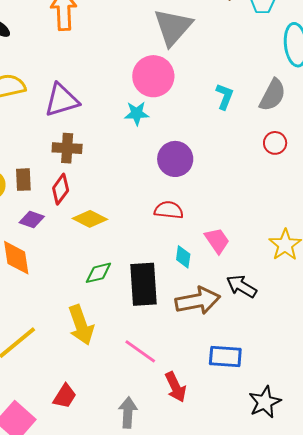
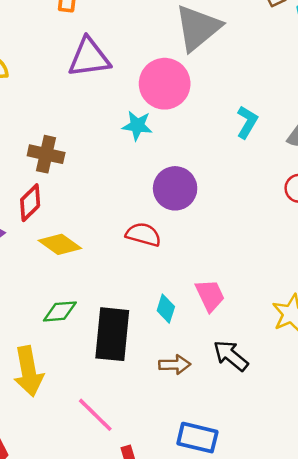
purple triangle: (62, 100) -> (89, 58), moved
red semicircle: (169, 210) -> (143, 235), moved
brown arrow: (198, 301) -> (175, 365), size x0.6

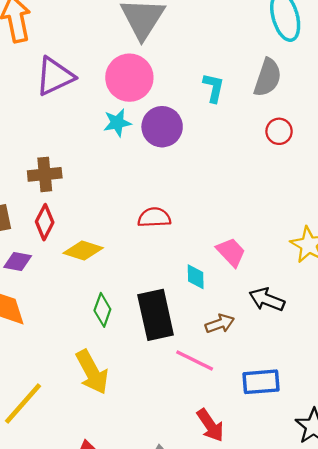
purple circle: (175, 188) -> (162, 127), moved
green diamond: (60, 311) -> (102, 310), turned -48
pink line: (95, 415) -> (195, 360), moved

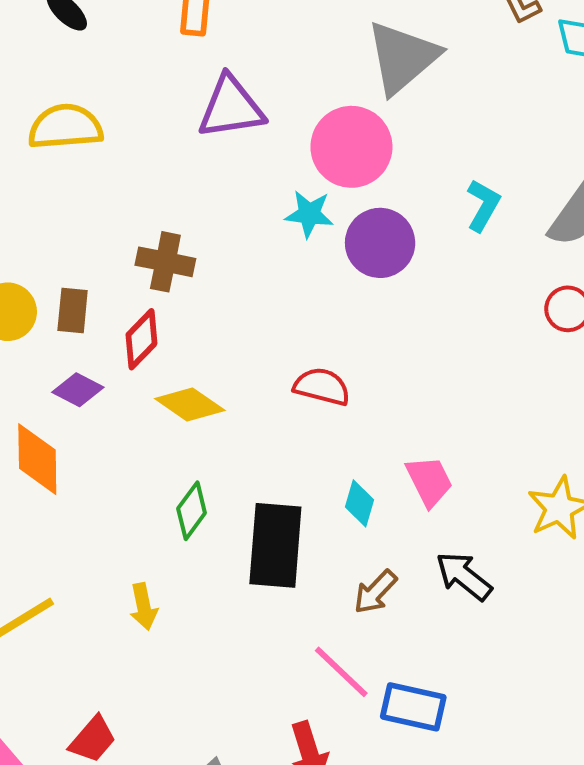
brown arrow: (220, 324) -> (375, 592), turned 136
pink line: (195, 360) -> (341, 672), moved
yellow arrow: (92, 372) -> (144, 607), size x0.6

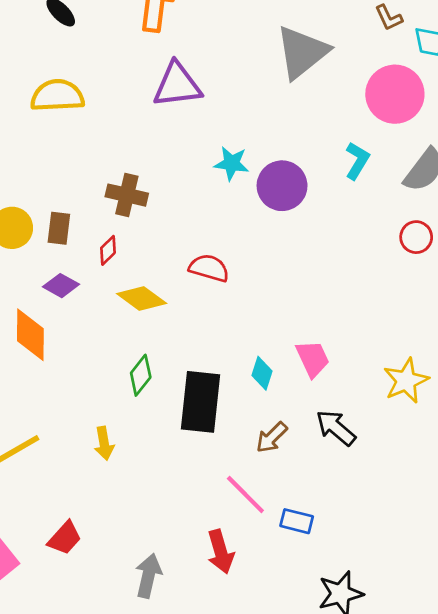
pink circle: (351, 147) -> (395, 94), moved
red diamond: (141, 339) -> (108, 250), size x0.7
red semicircle: (322, 386) -> (209, 268), moved
blue rectangle: (413, 707) -> (297, 521), size x0.7

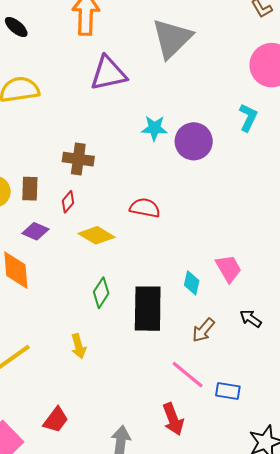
gray triangle: (302, 52) -> (172, 38), moved
black arrow: (336, 428) -> (251, 319), size x0.7

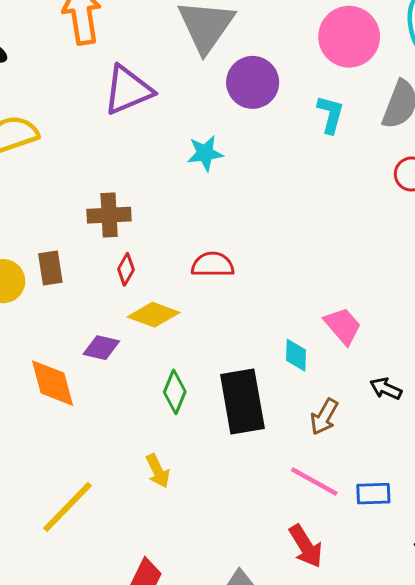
purple circle: (194, 141) -> (253, 82), moved
red diamond: (68, 202) -> (126, 269), moved
purple diamond: (35, 231) -> (101, 348), moved

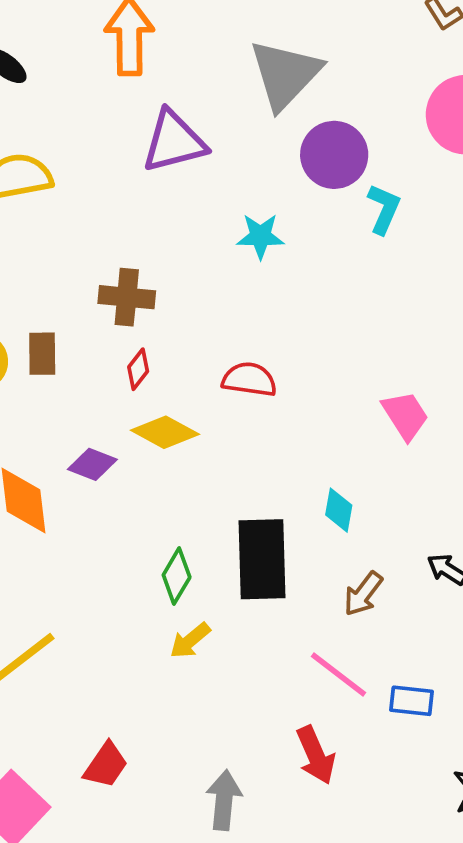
cyan L-shape: (330, 114) -> (384, 209), moved
pink trapezoid: (343, 326) -> (405, 415), moved
green diamond: (175, 392) -> (177, 576), moved
yellow arrow: (158, 471) -> (190, 641), moved, turned 68

